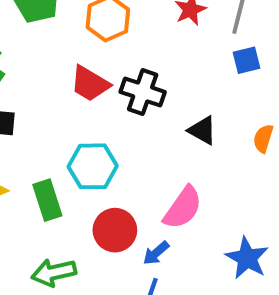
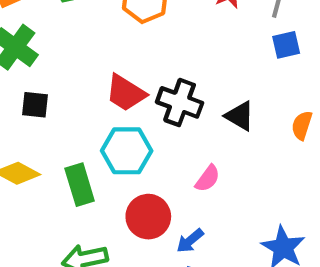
red trapezoid: (90, 84) -> (126, 93), moved
black cross: (143, 92) -> (180, 102), moved
pink semicircle: (183, 208) -> (208, 178), moved, size x0.6

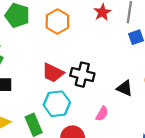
black triangle: (240, 116) -> (125, 88), moved

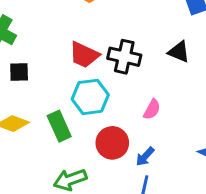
black triangle: (125, 88) -> (179, 52), moved

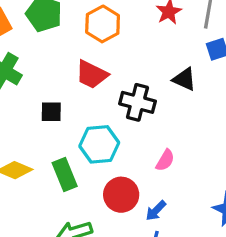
black triangle: (179, 52) -> (184, 79), moved
red trapezoid: (84, 55) -> (92, 74), moved
black square: (19, 72) -> (51, 112), moved

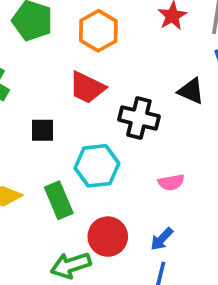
pink semicircle: (165, 160) -> (171, 182), turned 50
red circle: (121, 195) -> (108, 237), moved

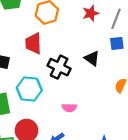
red trapezoid: (87, 88) -> (33, 43), turned 50

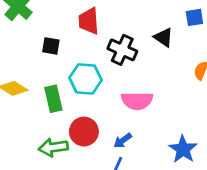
pink semicircle: (69, 108) -> (137, 101), size x1.6

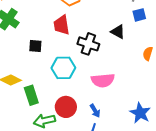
green rectangle: (53, 99) -> (31, 95), moved
blue arrow: (123, 140) -> (95, 111), turned -80

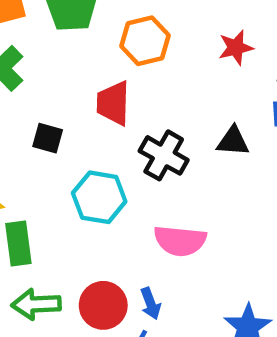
black triangle: (118, 32) -> (233, 141), turned -35
red circle: (66, 107) -> (103, 305), moved

